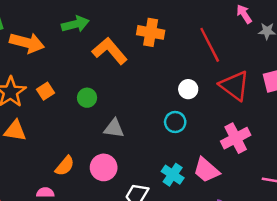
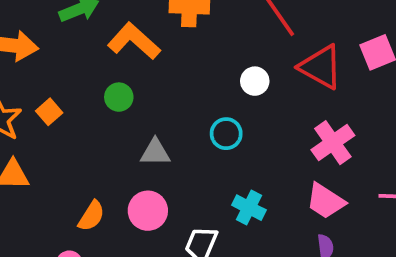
green circle: (87, 98) -> (119, 97), moved
cyan circle: (175, 122) -> (226, 134), moved
pink trapezoid: (206, 170) -> (325, 201), moved

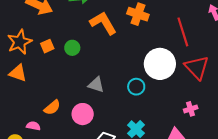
white circle: (255, 81) -> (160, 64), size x2.0
green circle: (119, 97) -> (72, 48), moved
pink cross: (333, 143) -> (191, 109), size x0.6

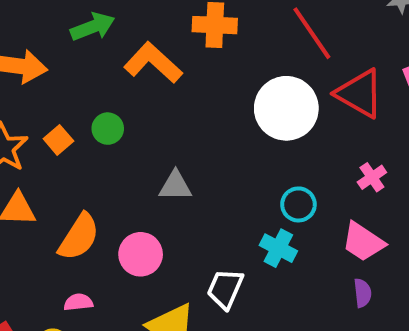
cyan circle: (136, 87) -> (298, 204), moved
orange semicircle: (52, 107) -> (79, 237), moved, size x1.4
pink circle: (83, 114) -> (141, 254), moved

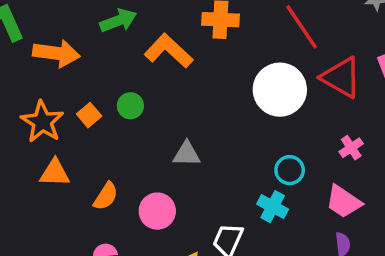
orange semicircle: (79, 237) -> (106, 196), size x0.7

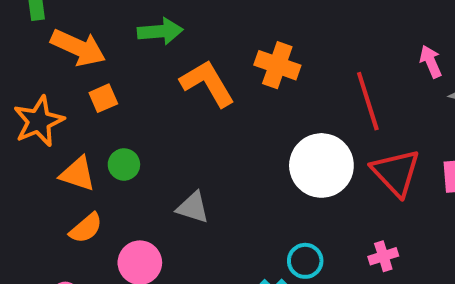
green circle: (130, 106) -> (124, 164), moved
orange square: (89, 115) -> (103, 98), moved
orange triangle: (55, 173) -> (78, 174), moved

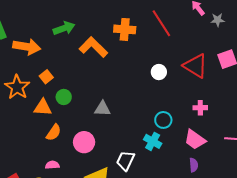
orange square: (103, 98) -> (46, 77), moved
red line: (368, 101) -> (161, 23), moved
white circle: (321, 165) -> (159, 72), size x0.5
pink cross: (383, 256) -> (200, 108), turned 32

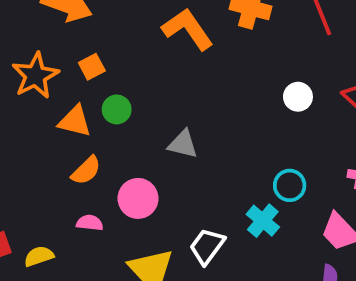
pink semicircle: (52, 165) -> (90, 223), moved

